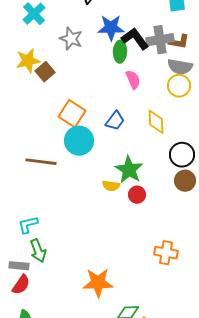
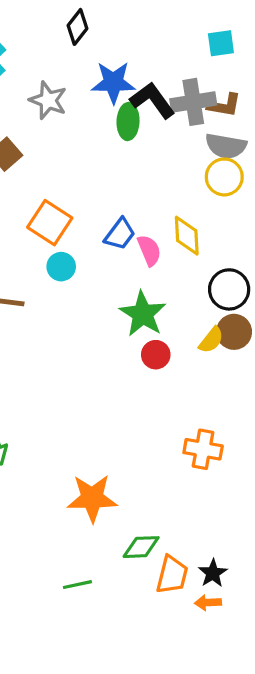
pink semicircle: (133, 80) -> (149, 250), moved
cyan circle: (79, 141) -> (61, 267), size x0.6
yellow semicircle: (111, 186) -> (211, 340), moved, turned -60

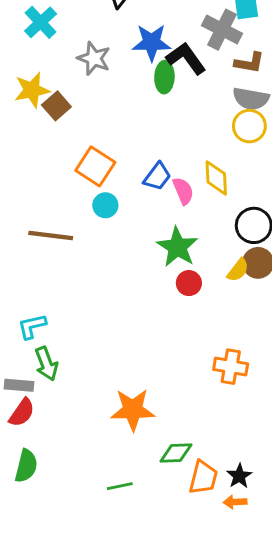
gray cross: (193, 102) -> (222, 30), moved, turned 36

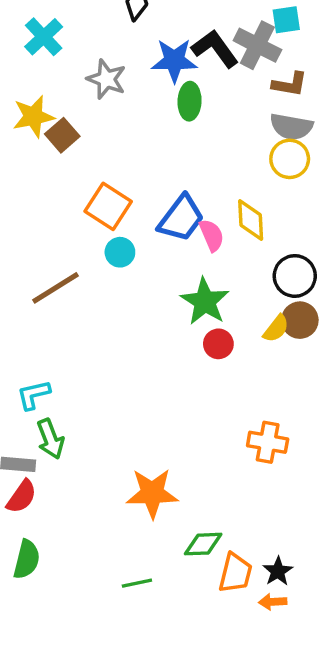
black L-shape: (186, 58) -> (215, 49), moved
blue trapezoid: (157, 176) -> (181, 218), size x1.4
brown line: (51, 236) -> (55, 288), turned -39

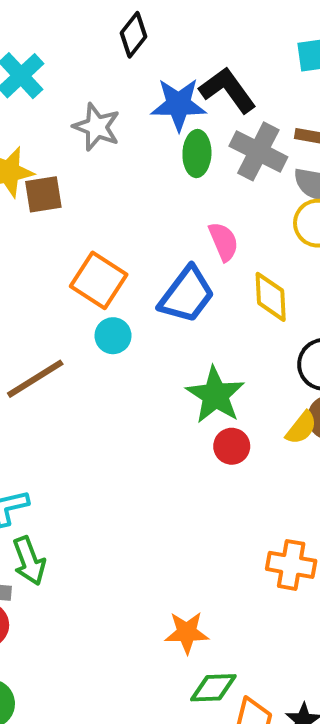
gray cross: (257, 45) -> (258, 151), moved
brown square: (62, 135) -> (43, 194), turned 32
pink semicircle: (212, 235) -> (224, 242), moved
orange star: (152, 493) -> (187, 632), moved, size x0.7

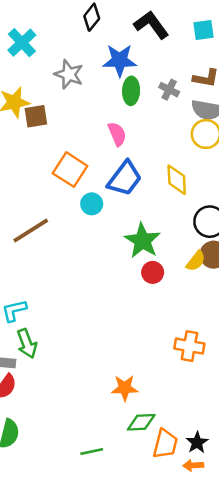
black L-shape: (228, 90) -> (151, 25), moved
gray cross: (258, 151) -> (169, 90), size x0.6
pink semicircle: (224, 242) -> (117, 134), moved
cyan circle: (113, 336) -> (92, 204), moved

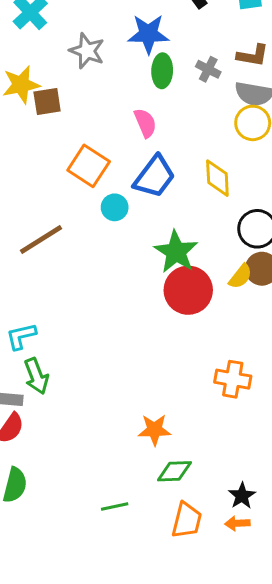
red circle: (153, 272) -> (188, 290), size x1.8
orange trapezoid: (165, 444) -> (187, 520), moved

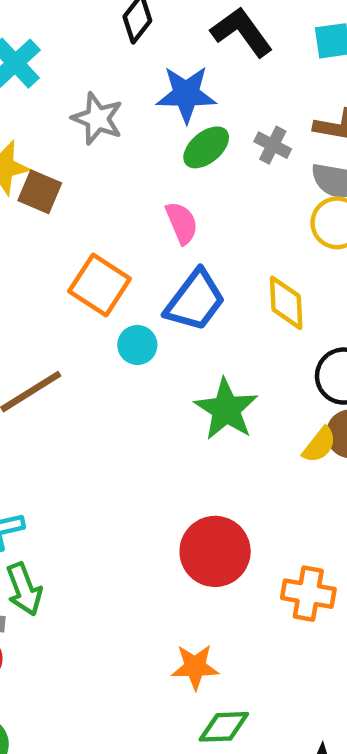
green ellipse: (162, 71) -> (206, 147), turned 48
brown square: (47, 101) -> (40, 192), turned 32
red circle: (188, 290) -> (215, 551), moved

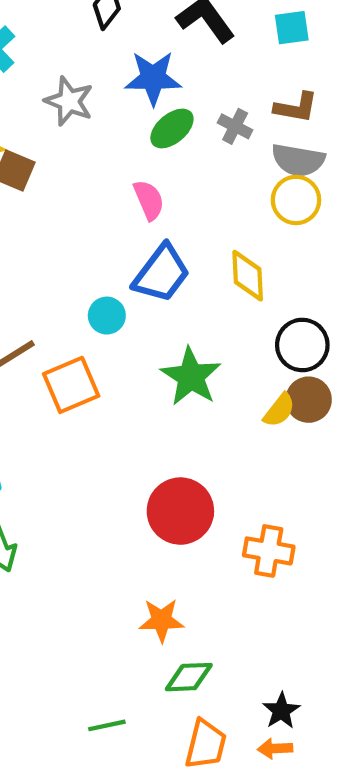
orange square: (100, 285) -> (71, 385), moved, turned 34

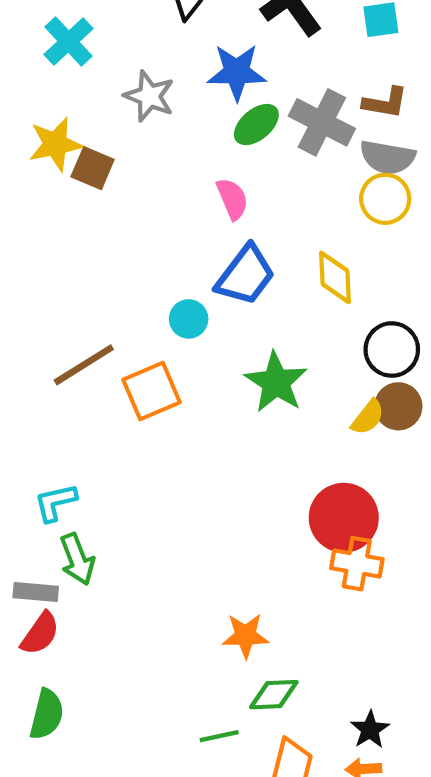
gray cross: (235, 126) -> (322, 122), size x1.8
red circle: (180, 511) -> (344, 518), moved
green line: (107, 725) -> (219, 736), moved

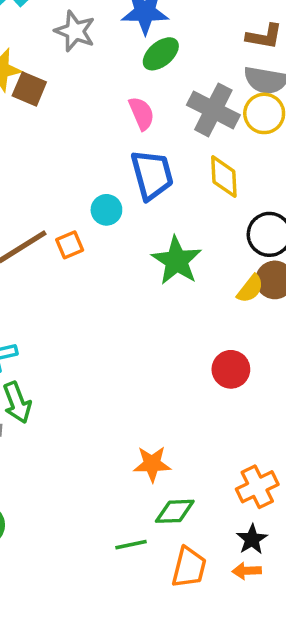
gray cross: (322, 122) -> (213, 110), moved
blue trapezoid: (245, 275) -> (152, 175), turned -52
orange square: (151, 391) -> (70, 245), moved, size x0.6
red circle: (344, 518) -> (231, 369), size x0.7
orange cross: (357, 564) -> (257, 487), moved, turned -36

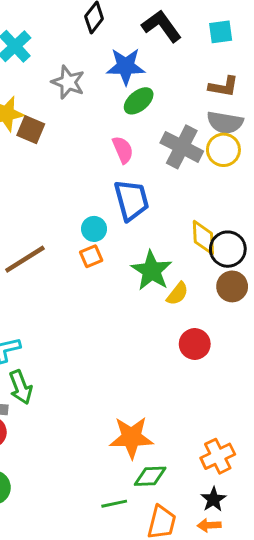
yellow diamond: (224, 177) -> (203, 238), moved
orange square: (70, 245) -> (91, 256), moved
yellow semicircle: (250, 289) -> (177, 294), moved
red circle: (231, 369) -> (195, 344), moved
orange star: (152, 464) -> (131, 437), size x1.4

